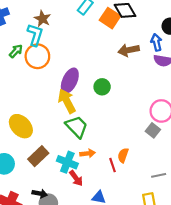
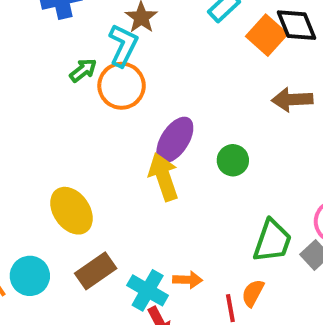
green trapezoid: (77, 127) -> (272, 241), moved, turned 55

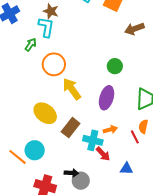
orange circle: (122, 86) -> (54, 64), moved
purple ellipse: (175, 140) -> (107, 98), moved
yellow arrow: (164, 177) -> (72, 89), moved
brown rectangle: (96, 271) -> (71, 128), moved

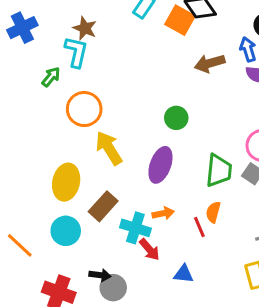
yellow ellipse: (45, 113) -> (66, 182), turned 60
cyan circle: (35, 150) -> (66, 231), moved

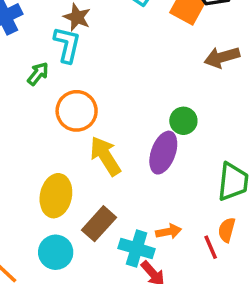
purple ellipse: (160, 165) -> (163, 153), moved

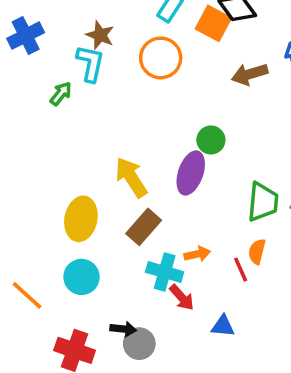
orange circle: (77, 111) -> (161, 58), moved
brown rectangle: (99, 224) -> (144, 227), moved

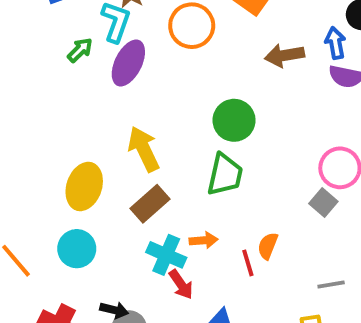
green circle: (211, 140) -> (234, 120), size x1.4
purple ellipse: (191, 173) -> (128, 63), moved
green trapezoid: (263, 202) -> (225, 175), moved

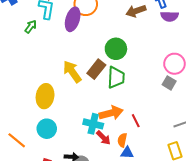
purple ellipse: (128, 63) -> (73, 19), moved
brown rectangle: (150, 204) -> (96, 69), moved
orange arrow: (204, 240) -> (111, 113), size x1.6
orange semicircle: (268, 246) -> (122, 140), moved

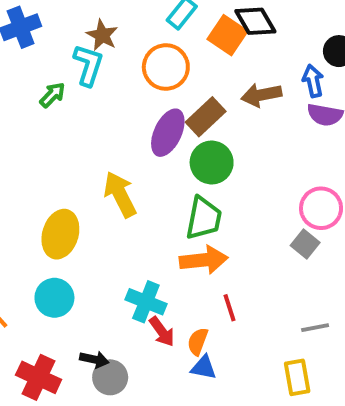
purple ellipse: (73, 19) -> (168, 133), moved
brown rectangle: (96, 69) -> (206, 117), moved
orange arrow: (111, 113) -> (204, 260), moved

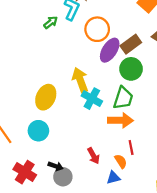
orange circle: (166, 67) -> (97, 29), moved
cyan cross: (146, 302) -> (92, 99), moved
orange semicircle: (198, 342) -> (121, 161), moved, turned 120
blue triangle: (204, 367) -> (113, 178), turned -32

